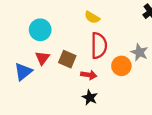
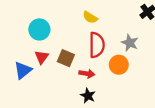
gray star: (139, 52) -> (130, 43), moved

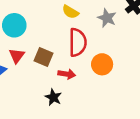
gray star: (130, 43) -> (107, 18), moved
black star: (88, 96) -> (53, 97), moved

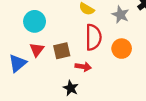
brown square: (44, 57) -> (62, 51), turned -36
orange circle: (102, 64) -> (122, 49), moved

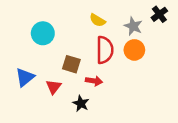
orange circle: (122, 49) -> (134, 50), moved
red triangle: (37, 50) -> (54, 87), moved
brown square: (62, 51) -> (71, 64), turned 30

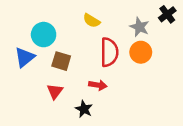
yellow semicircle: (98, 20) -> (92, 21), moved
brown square: (71, 64) -> (61, 61), moved
blue triangle: (25, 77) -> (25, 57), moved

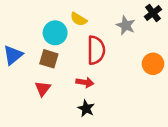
cyan circle: (44, 35) -> (55, 33), moved
orange circle: (141, 52) -> (153, 64), moved
black star: (84, 109) -> (86, 108), moved

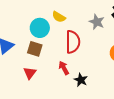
red arrow: (85, 82) -> (64, 68), turned -128
black star: (86, 108) -> (81, 80), moved

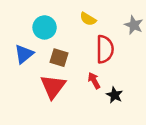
cyan circle: (40, 28) -> (45, 27), moved
red triangle: (30, 73) -> (53, 87), size x1.6

